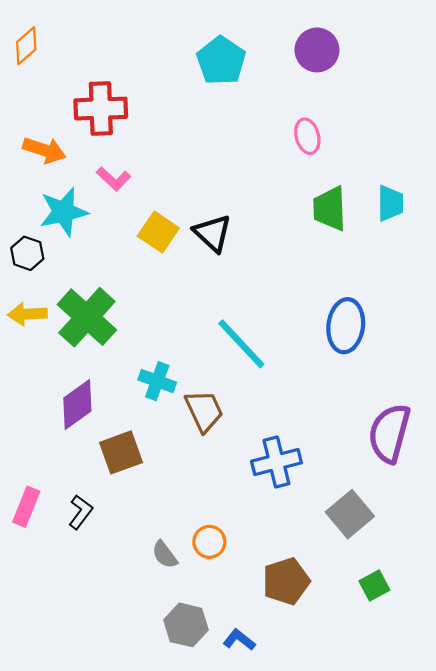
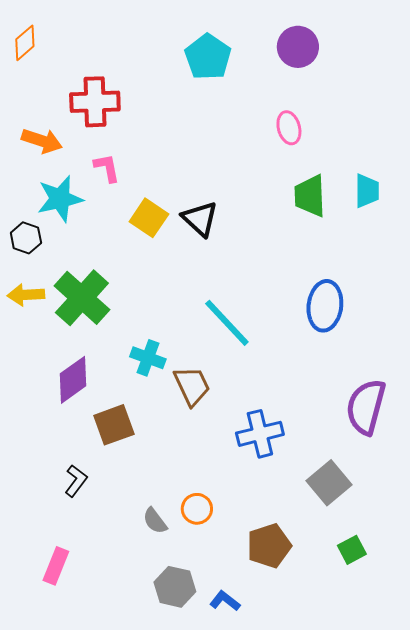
pink L-shape: (114, 179) -> (107, 168), turned -144
pink rectangle: (26, 507) -> (56, 566), moved

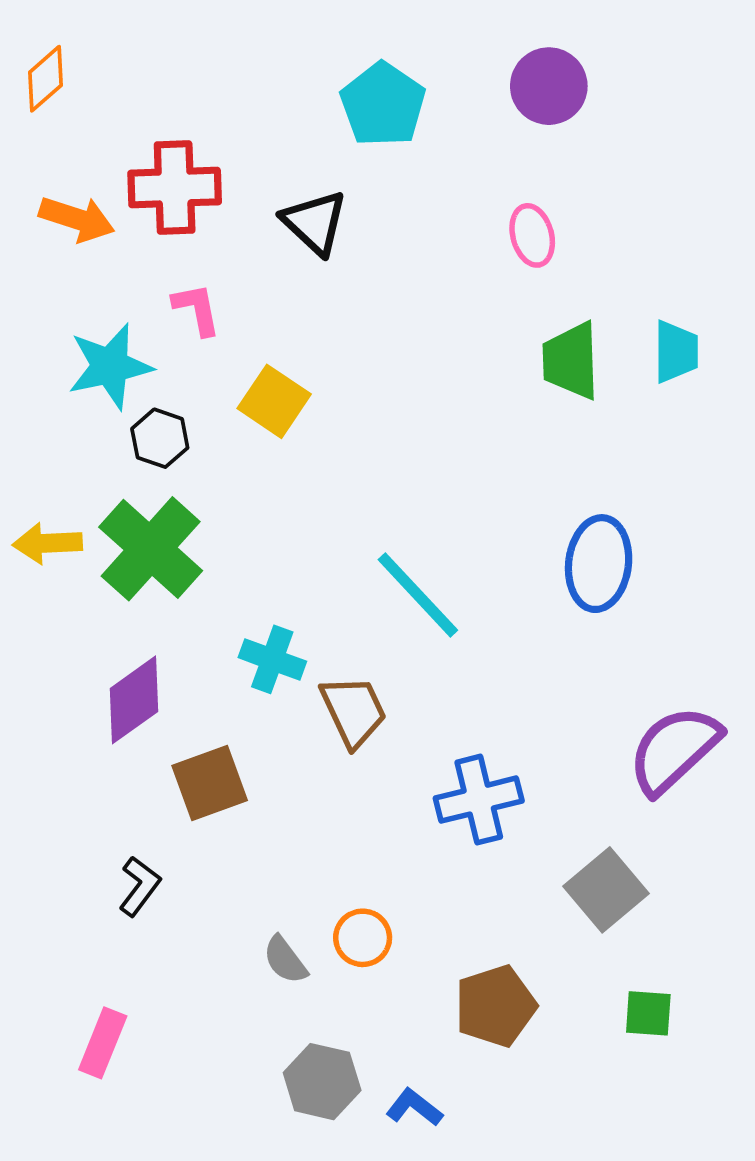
orange arrow: (42, 141) -> (77, 219), moved
black triangle: (200, 219) -> (315, 223), moved
black hexagon: (26, 238) -> (160, 438), moved
purple semicircle: (366, 407) -> (674, 750), turned 32
green square: (352, 550) -> (648, 1013), turned 32

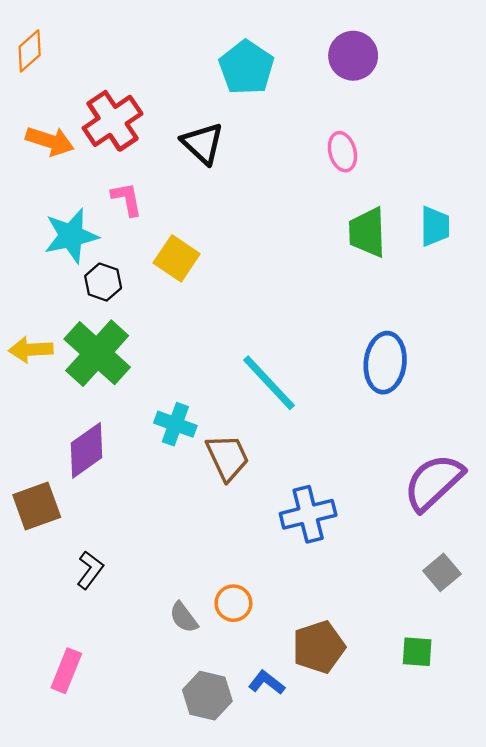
red cross: (175, 187) -> (113, 121), turned -32
brown square: (210, 783) -> (37, 506), moved
gray square: (606, 890) -> (442, 572), moved, size x0.7
blue L-shape: (414, 1107) -> (267, 683), moved

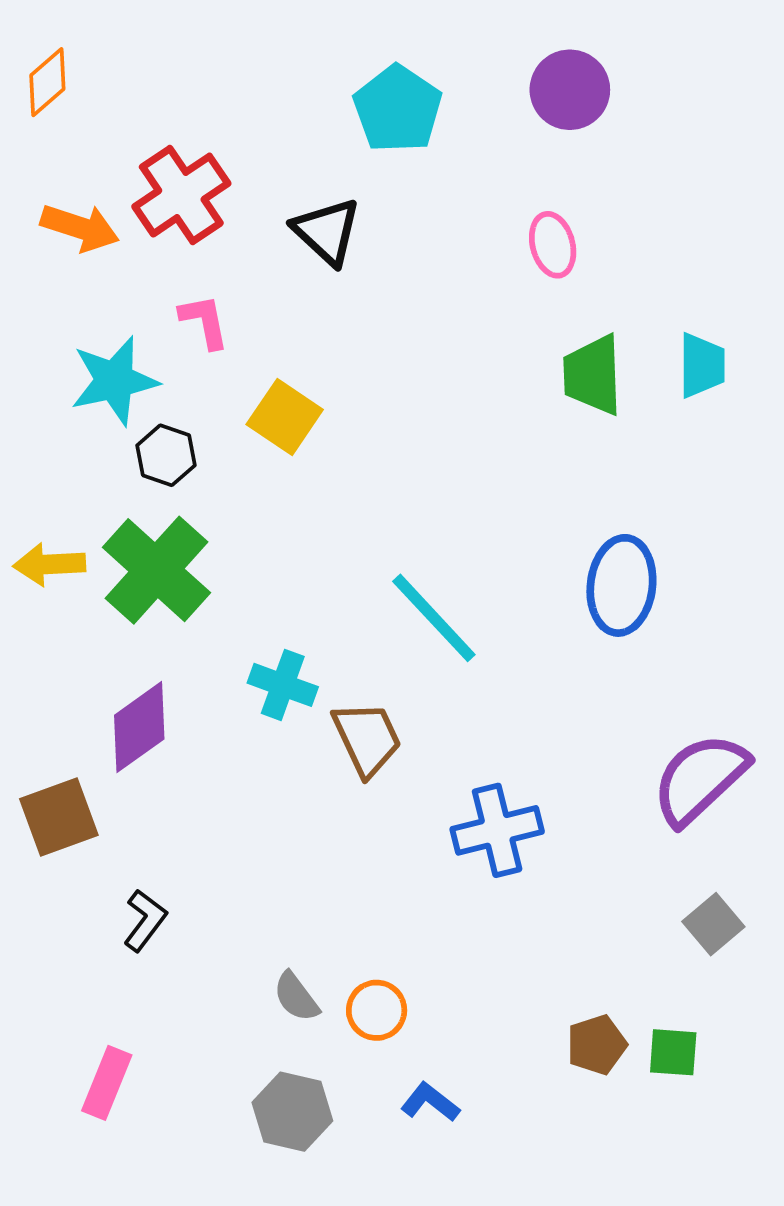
orange circle: (233, 603) -> (377, 1010), moved
brown pentagon: (319, 647) -> (597, 1045), moved, size x0.7
gray hexagon: (207, 696) -> (292, 1112), moved

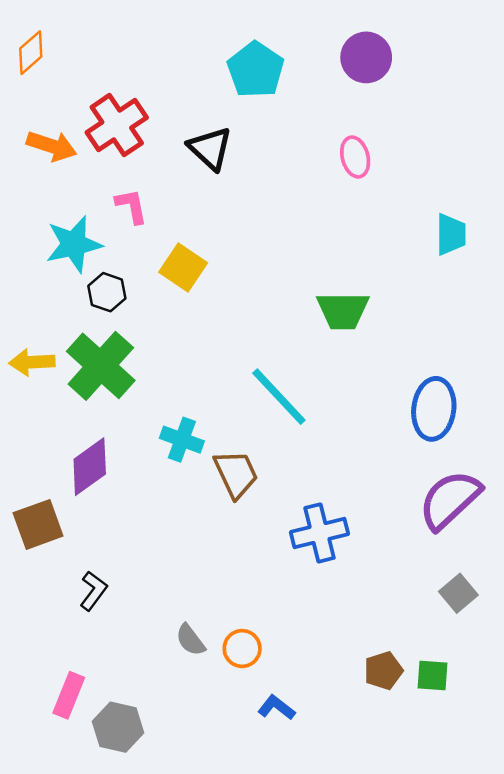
green trapezoid: (593, 375) -> (343, 311), moved, turned -88
blue ellipse: (621, 585) -> (434, 409), moved
gray hexagon: (292, 1112) -> (118, 727), moved

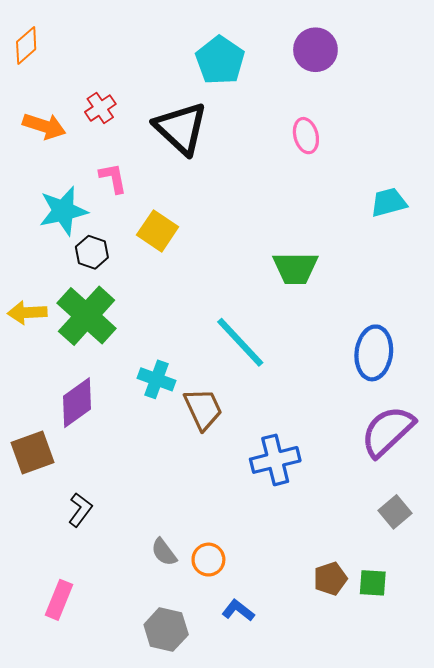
red cross: (117, 125) -> (100, 108), size x0.6
black triangle: (210, 148) -> (181, 128), size x1.4
cyan trapezoid: (451, 234) -> (389, 202), turned -105
gray hexagon: (118, 727) -> (166, 630), moved

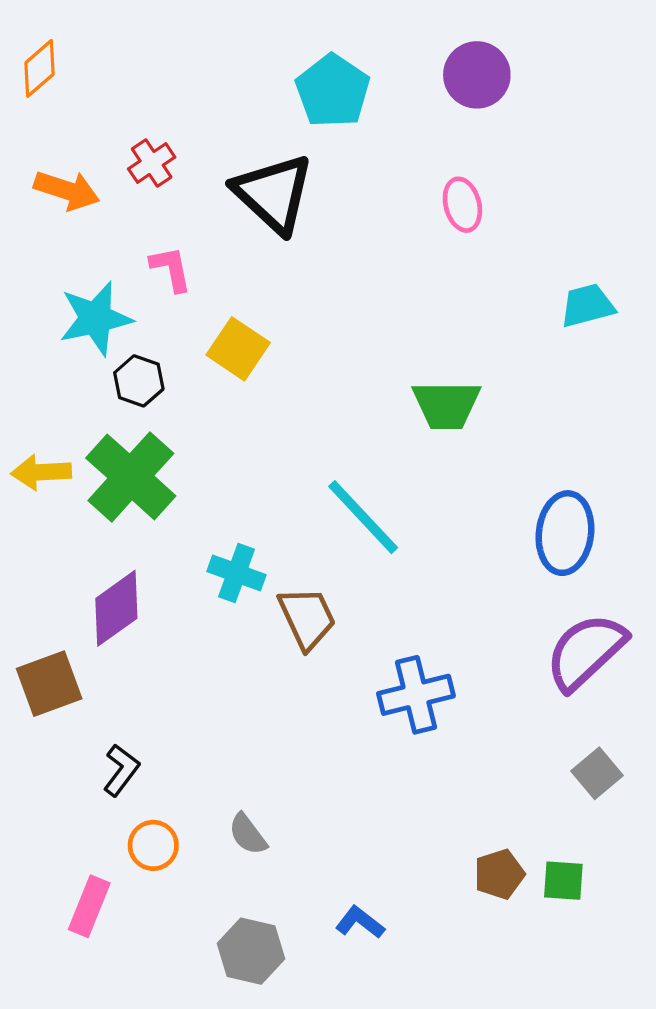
orange circle: (208, 560) -> (153, 845), moved

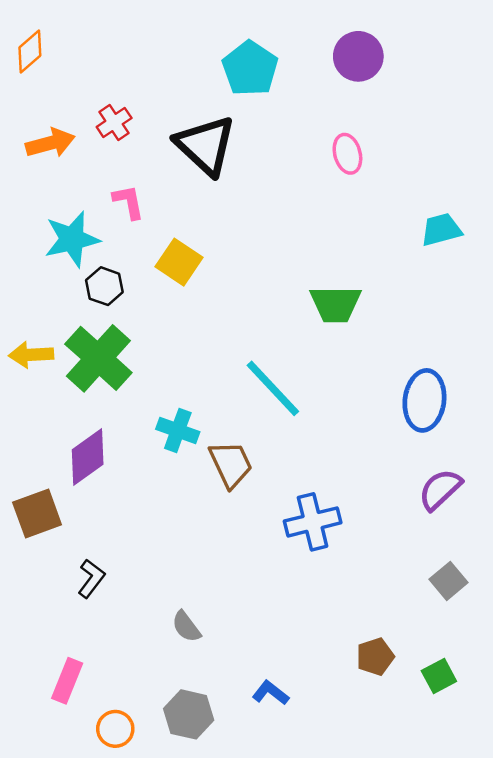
orange arrow: (67, 190) -> (50, 143), turned -33
purple semicircle: (586, 652) -> (440, 489), size x0.7
orange circle: (153, 845) -> (115, 729), moved
green square: (563, 881) -> (439, 676), moved, turned -32

